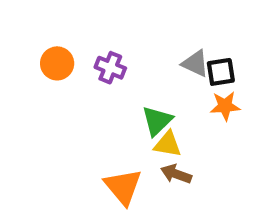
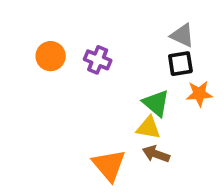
gray triangle: (195, 63) -> (182, 35), moved
black square: (221, 72) -> (180, 64), moved
green triangle: (157, 121) -> (156, 103), moved, turned -36

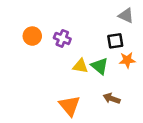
gray triangle: (182, 35) -> (126, 16), moved
yellow triangle: (148, 128) -> (80, 66), moved
brown arrow: (156, 154) -> (112, 99), moved

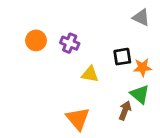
black square: (115, 41) -> (122, 57), moved
green triangle: (100, 66) -> (140, 94), moved
brown arrow: (112, 99) -> (125, 111), turned 91

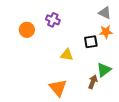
purple cross: (70, 43) -> (53, 20), moved
orange star: (142, 67) -> (106, 32), moved
green triangle: (140, 94) -> (104, 70), turned 42

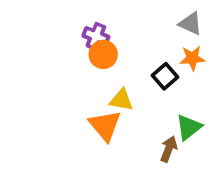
orange circle: (27, 30) -> (103, 54), moved
black square: (91, 42) -> (165, 76), turned -32
orange triangle: (58, 88) -> (105, 125), moved

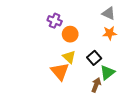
orange circle: (103, 54) -> (70, 34), moved
black square: (165, 76) -> (94, 58), moved
yellow triangle: (121, 100) -> (69, 57), turned 32

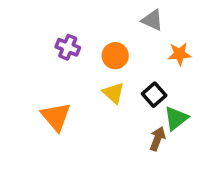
gray triangle: (109, 13) -> (152, 20), moved
purple cross: (55, 21) -> (68, 47), moved
orange triangle: (60, 71) -> (56, 117), moved

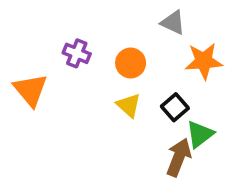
orange star: (180, 54) -> (204, 61), size x1.4
orange triangle: (56, 117) -> (31, 90), moved
brown arrow: (157, 139) -> (179, 157), size x1.4

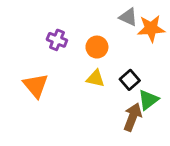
orange star: (204, 61) -> (151, 28), moved
orange triangle: (31, 90) -> (36, 86), moved
yellow triangle: (129, 105) -> (96, 78), turned -30

